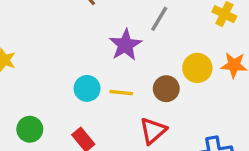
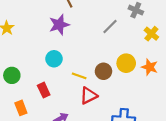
purple star: (125, 45) -> (59, 25), moved
yellow line: (121, 93) -> (79, 76), moved

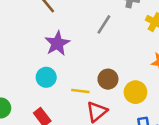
purple star: (59, 25) -> (57, 43), moved
yellow circle: (126, 63) -> (135, 92), moved

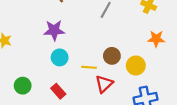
purple star: (57, 43) -> (54, 30), moved, turned 30

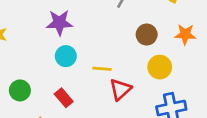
brown circle: (112, 56) -> (147, 35), moved

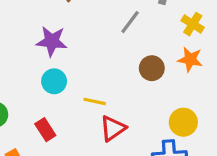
orange star: (185, 34) -> (190, 59), moved
yellow circle: (160, 67) -> (183, 122), moved

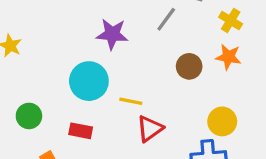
purple star: (52, 41) -> (112, 34), moved
cyan circle: (54, 81) -> (89, 81), size x1.5
red rectangle: (45, 130) -> (81, 131), turned -45

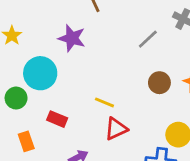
purple star: (112, 34) -> (72, 38), moved
cyan circle: (89, 81) -> (40, 73), moved

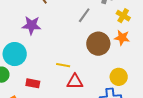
brown circle: (159, 83) -> (98, 44), size x1.5
red triangle: (116, 129) -> (75, 82), turned 36

